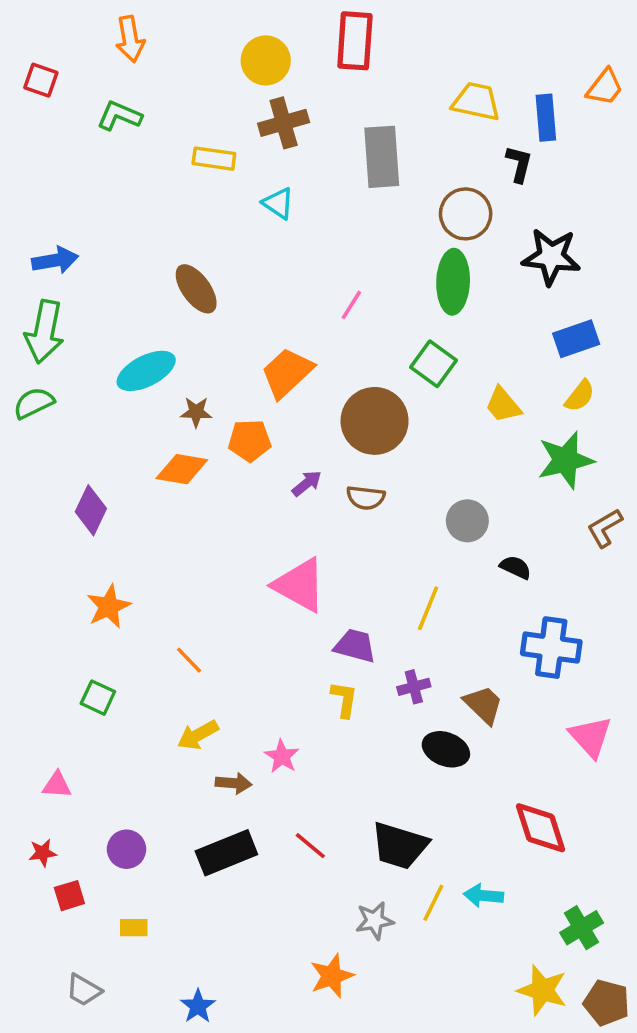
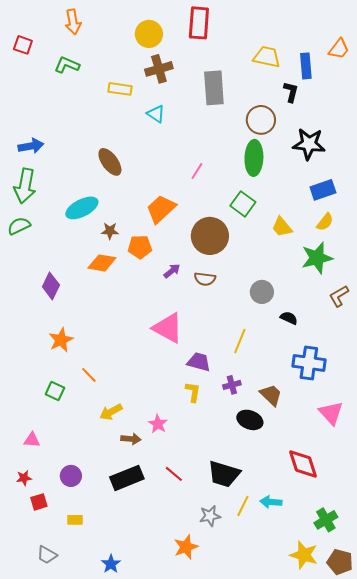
orange line: (189, 660) -> (89, 375), moved

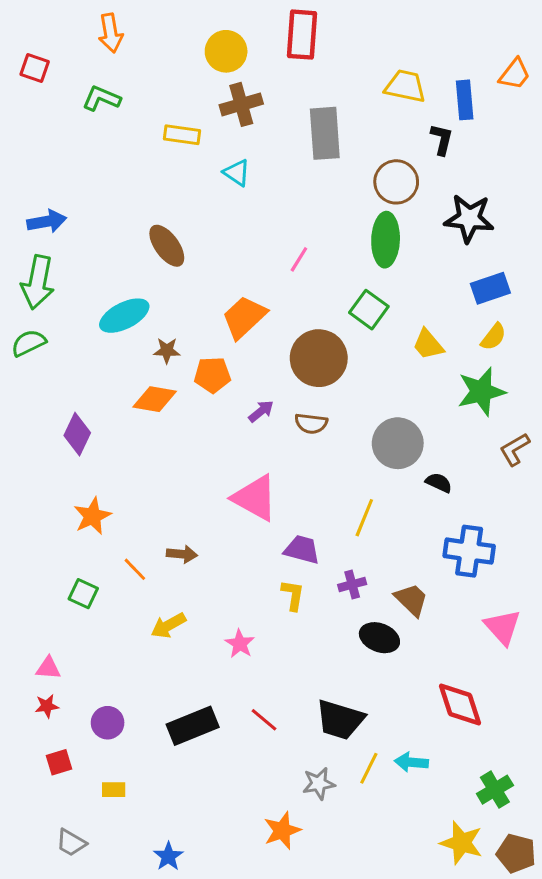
gray circle: (262, 292) -> (398, 443), size x1.4
brown arrow: (131, 439) -> (182, 554), moved
red star: (24, 478) -> (47, 706), moved

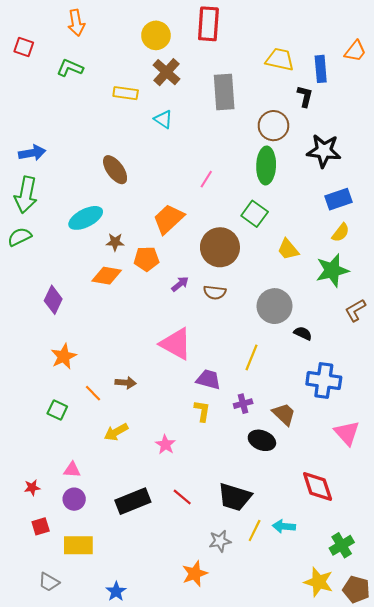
brown cross: (241, 104) -> (166, 72), turned -32
yellow trapezoid: (428, 344) -> (288, 249), moved
pink triangle: (48, 668) -> (72, 470), moved
yellow rectangle: (114, 790) -> (78, 545), size x1.8

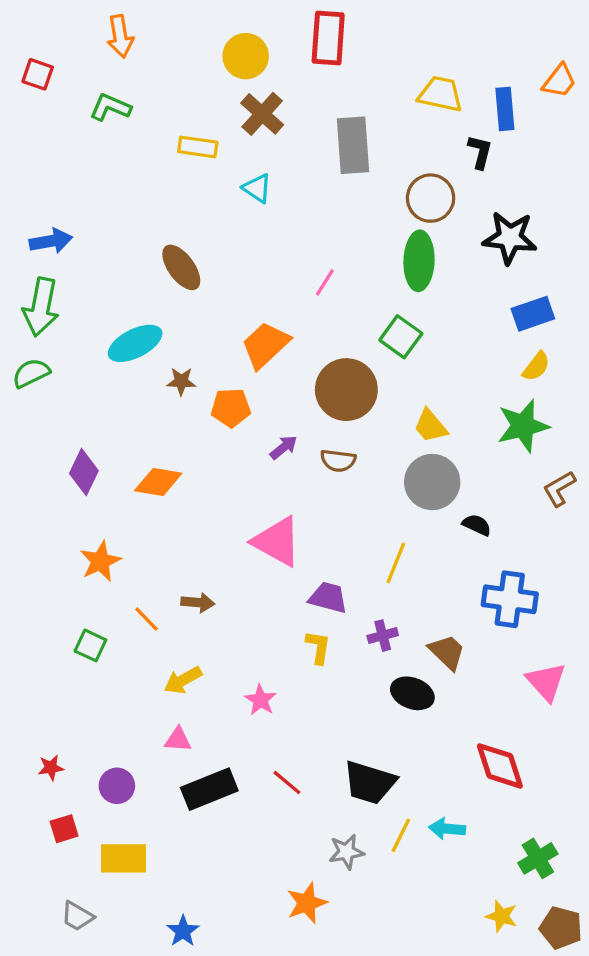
yellow trapezoid: (288, 249) -> (431, 426), moved
orange diamond: (107, 276) -> (158, 482), moved
pink triangle: (72, 470) -> (178, 740), moved
yellow star: (319, 582) -> (502, 916), size x0.7

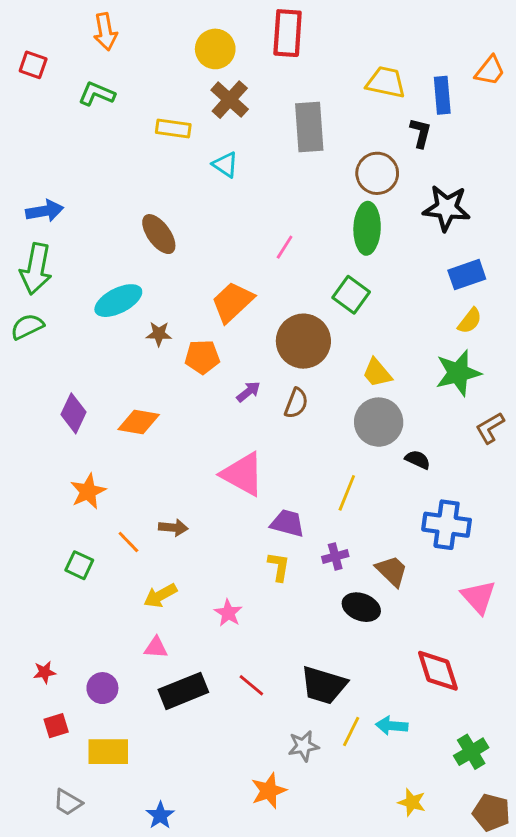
brown semicircle: (338, 461) -> (296, 403), turned -76
yellow star: (502, 916) -> (412, 802), moved

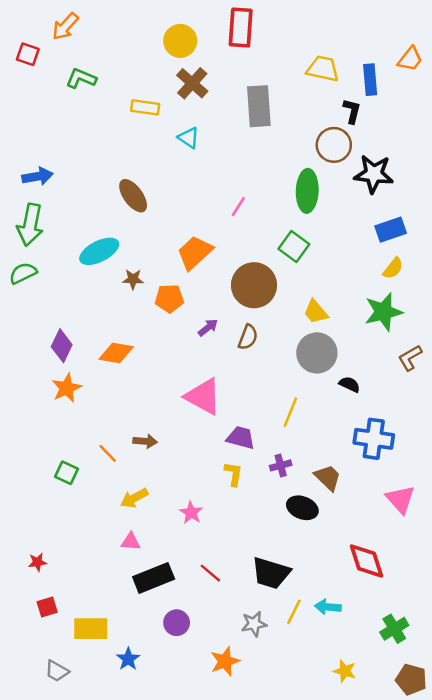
orange arrow: (105, 32) -> (65, 26), moved, turned 52
brown circle: (377, 173) -> (334, 145), moved
orange star: (88, 491) -> (67, 388), moved
purple circle: (102, 688) -> (177, 623), moved
blue star: (160, 815) -> (128, 659), moved

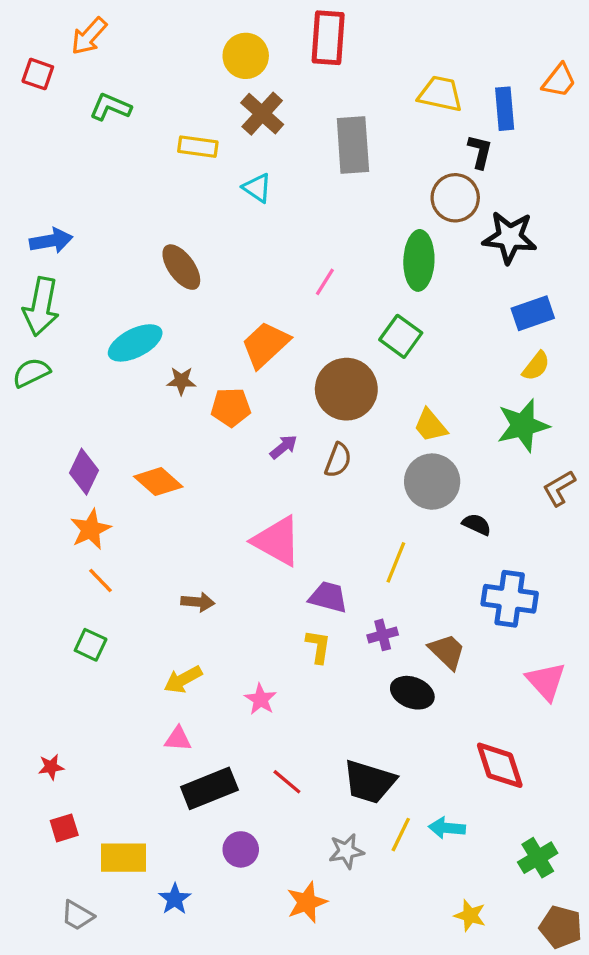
orange diamond: (116, 353) -> (158, 482), turned 32
orange line: (108, 453) -> (101, 581), moved

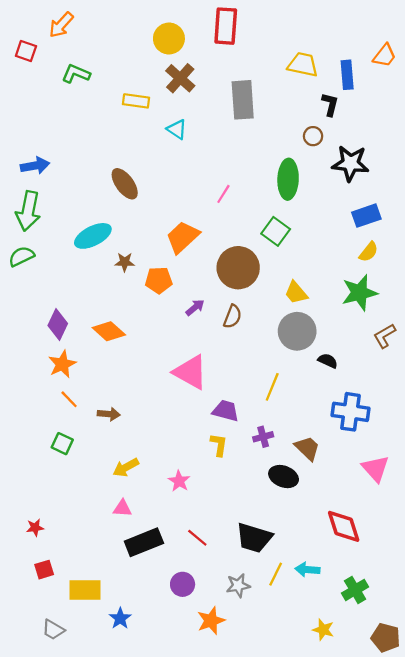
brown circle: (455, 198) -> (313, 136), size x0.6
brown arrow: (198, 602) -> (109, 414), moved
purple circle: (241, 849) -> (183, 584), moved
green cross: (538, 858) -> (355, 590), moved

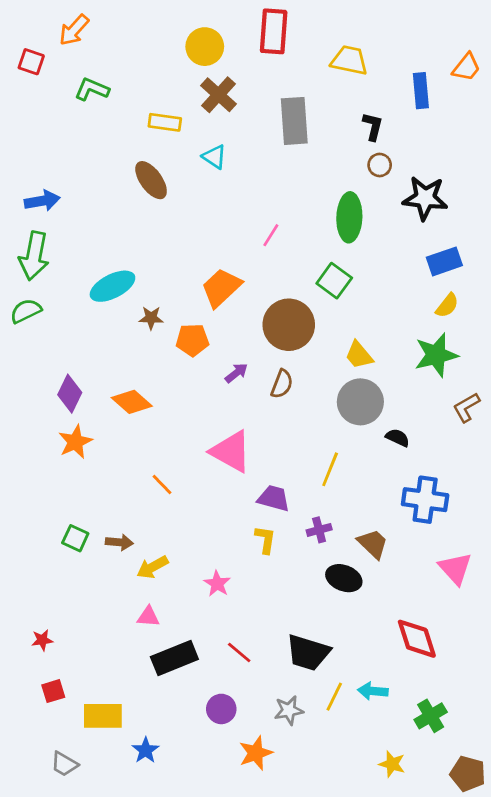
yellow trapezoid: (303, 65) -> (349, 60), moved
black L-shape: (330, 104) -> (373, 126), moved
brown ellipse: (125, 184) -> (151, 180), moved
orange line: (69, 399) -> (162, 484), moved
brown arrow: (109, 414) -> (119, 542), moved

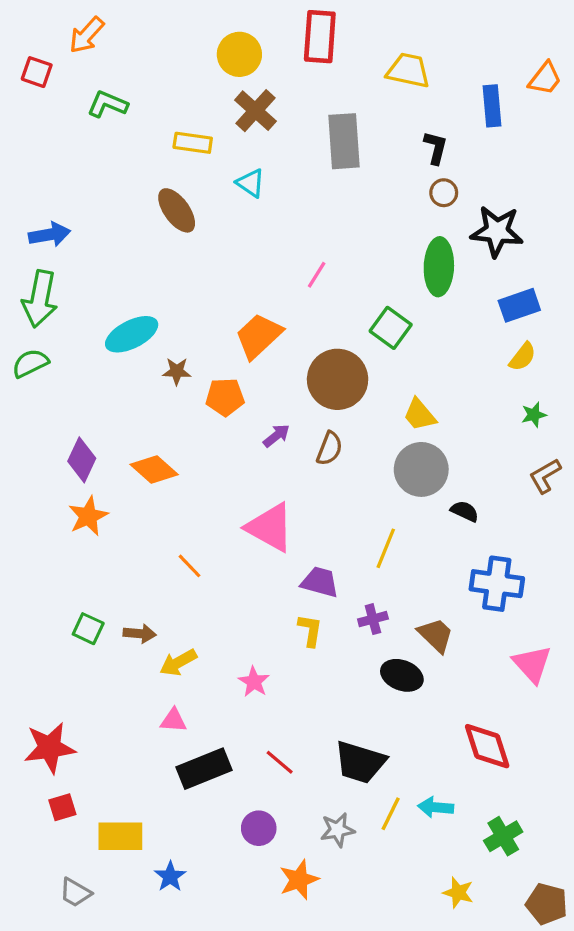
green ellipse: (349, 217) -> (439, 267), moved
green star: (436, 355) -> (534, 415), moved, size x0.5
red star: (42, 640) -> (50, 748), size x2.0

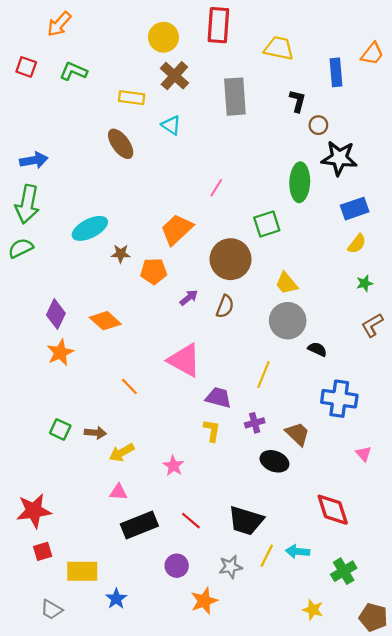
red square: (37, 72) -> (26, 67), moved
brown circle: (444, 193) -> (318, 125), moved
green square: (391, 328) -> (267, 224), turned 36
pink triangle: (532, 664) -> (363, 454), size x0.6

